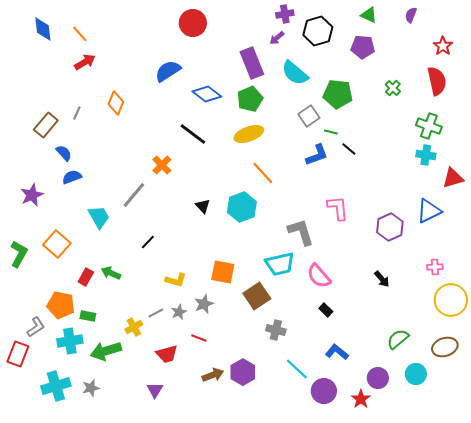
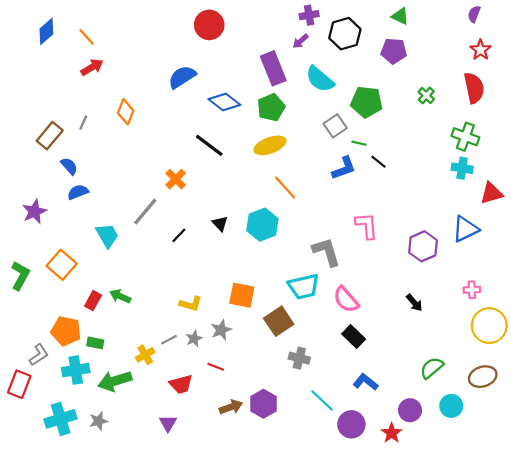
purple semicircle: (411, 15) -> (474, 14), moved
blue diamond: (43, 29) -> (46, 31), turned 55
black line: (148, 242) -> (179, 235), moved
black rectangle: (326, 310) -> (354, 336), size x1.5

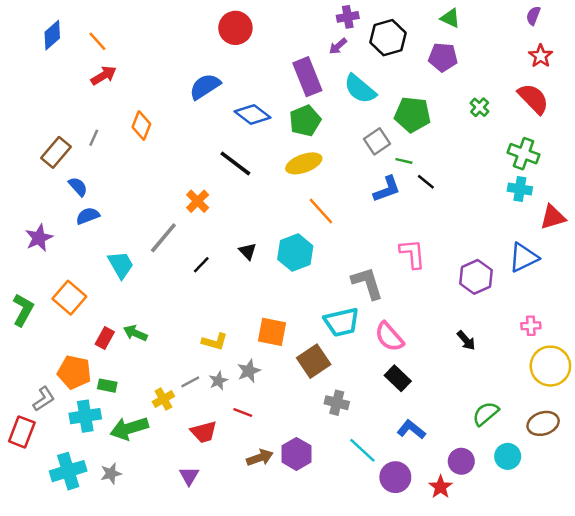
red semicircle: (474, 88) -> (533, 99), turned -32

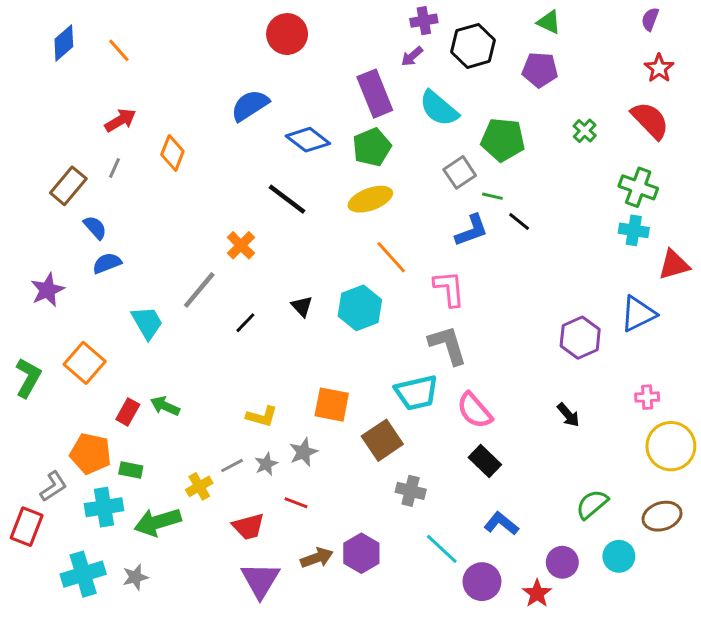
red arrow: (104, 75) -> (120, 120), moved
pink L-shape: (412, 254) -> (449, 288), moved
purple triangle: (189, 476) -> (260, 580), moved, size x1.6

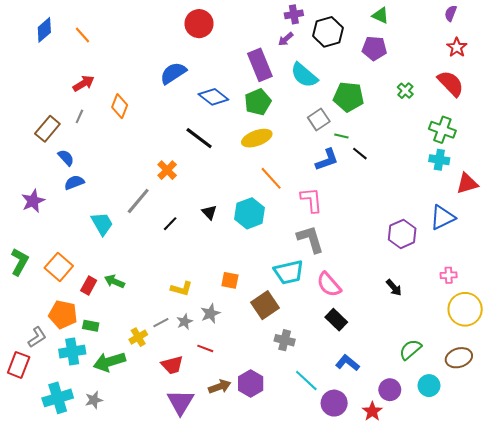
orange square: (85, 363) -> (59, 267), moved
orange square: (332, 405) -> (230, 280), size x0.7

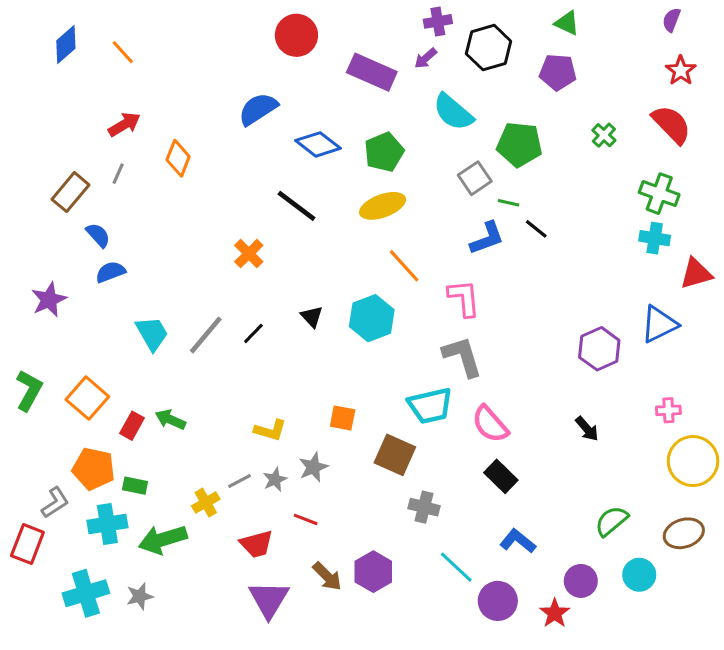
purple rectangle: (260, 65) -> (372, 72), moved, turned -44
gray line: (138, 201) -> (206, 335), moved
brown square: (265, 305) -> (395, 455), turned -32
brown arrow: (220, 387) -> (327, 576), turned 65

